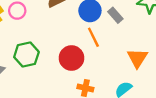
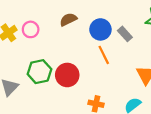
red circle: (71, 58) -> (67, 75), moved

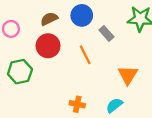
blue circle: (100, 29) -> (82, 15), moved
red circle: (67, 75) -> (48, 46), moved

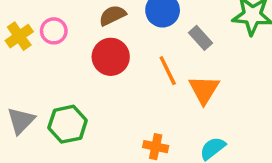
green hexagon: (20, 72) -> (68, 124), moved
orange triangle: (128, 75) -> (204, 90), moved

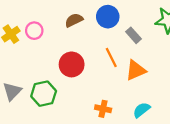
red circle: (111, 57) -> (72, 64), moved
orange triangle: (204, 90) -> (136, 70), turned 35

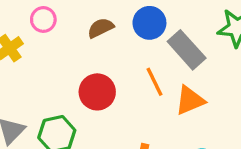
pink circle: (34, 31) -> (43, 19), moved
gray rectangle: (133, 35) -> (187, 50), size x1.6

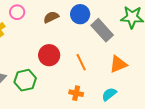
orange line: (155, 82) -> (81, 62), moved
orange triangle: (190, 100) -> (118, 64), moved

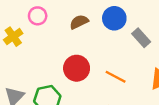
gray rectangle: (102, 30) -> (141, 38), size x0.7
orange line: (81, 62) -> (116, 77), turned -36

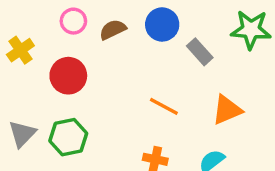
pink circle: (38, 16) -> (73, 21), moved
red circle: (77, 68) -> (68, 76), moved

